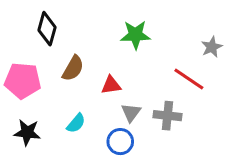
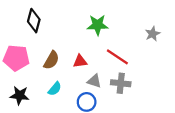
brown semicircle: (73, 68) -> (51, 60), moved
red line: (189, 79) -> (117, 57), moved
gray triangle: (131, 113) -> (94, 81), turned -48

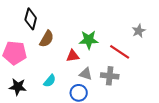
green star: (98, 25) -> (89, 40), moved
red line: (117, 57) -> (120, 52), moved
brown semicircle: (51, 60) -> (47, 39), moved

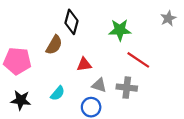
black diamond: (31, 19) -> (71, 22), moved
gray star: (139, 31) -> (168, 18), moved
green star: (89, 40) -> (120, 30), moved

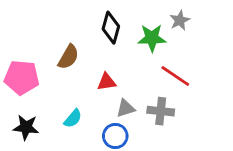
gray star: (168, 18) -> (180, 20), moved
black diamond: (71, 22) -> (111, 28), moved
gray triangle: (99, 85) -> (126, 108), turned -35

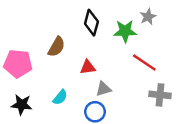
gray cross: (161, 111) -> (160, 95), moved

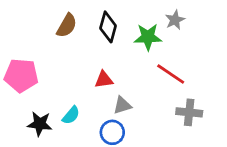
brown semicircle: (56, 47) -> (67, 26), moved
black star: (22, 105) -> (40, 124), moved

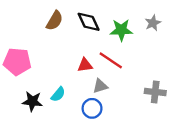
gray star: (175, 20) -> (153, 23), moved
black diamond: (108, 27) -> (89, 22), turned -40
red line: (171, 74) -> (111, 60), moved

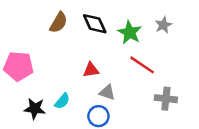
green star: (121, 30) -> (130, 32), turned 30
red line: (111, 60) -> (142, 65), moved
gray triangle: (100, 86) -> (107, 92), turned 35

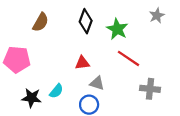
brown semicircle: (59, 22) -> (41, 22), moved
black diamond: (95, 24) -> (86, 21), turned 45
gray star: (163, 25) -> (157, 16), moved

